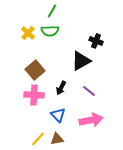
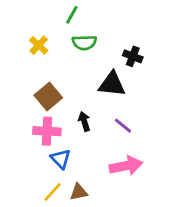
green semicircle: (50, 31) -> (84, 43), moved
black triangle: (81, 61) -> (112, 84), turned 35
black arrow: (61, 88) -> (84, 121), turned 136
blue triangle: (58, 115) -> (61, 159), moved

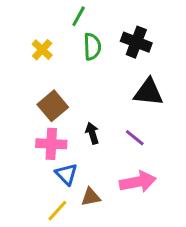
green semicircle: (84, 43) -> (92, 47), turned -90
black cross: (133, 56) -> (136, 42), moved, size x1.4
black triangle: (112, 84) -> (148, 92), moved
brown triangle: (79, 192) -> (91, 197), moved

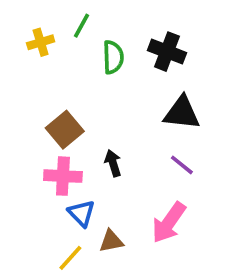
green line: (79, 16) -> (81, 26), moved
yellow cross: (42, 50) -> (41, 42), moved, turned 30
purple line: (135, 138) -> (182, 165), moved
pink arrow: (138, 182) -> (169, 223), turned 136

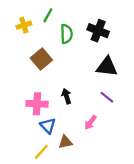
brown square: (65, 130) -> (41, 59), moved
pink arrow: (169, 223) -> (90, 122), moved, size x0.6

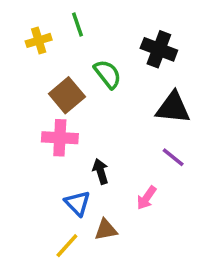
green line: (48, 15) -> (78, 25), turned -48
green semicircle: (66, 34) -> (108, 74), moved, turned -36
black arrow: (66, 96) -> (101, 171), moved
pink cross: (37, 104) -> (60, 138), moved

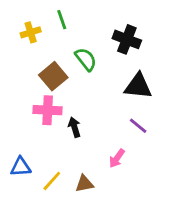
black arrow: (101, 171) -> (74, 127), moved
blue triangle: (78, 203) -> (21, 167), moved, turned -50
yellow line: (67, 246) -> (52, 181), moved

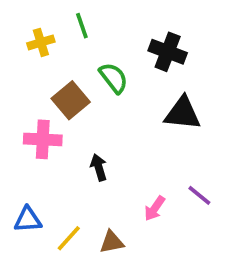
pink cross: (48, 110) -> (43, 139), moved
purple line: (138, 126) -> (199, 195), moved

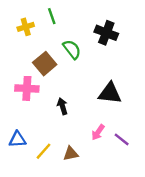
black triangle: (183, 113) -> (110, 93), moved
purple line: (199, 195) -> (122, 139), moved

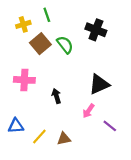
brown square: (45, 64) -> (40, 44), moved
black triangle: (110, 93) -> (99, 84), turned -30
pink arrow: (98, 132) -> (88, 111), moved

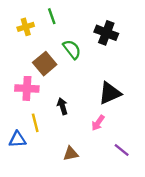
brown square: (40, 44) -> (45, 64), moved
purple line: (110, 126) -> (122, 150), moved
yellow line: (39, 137) -> (35, 123), moved, turned -56

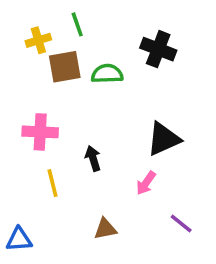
green semicircle: (72, 49) -> (107, 74), turned -54
brown square: (45, 64) -> (65, 67), moved, turned 30
blue triangle: (17, 139) -> (19, 239), moved

